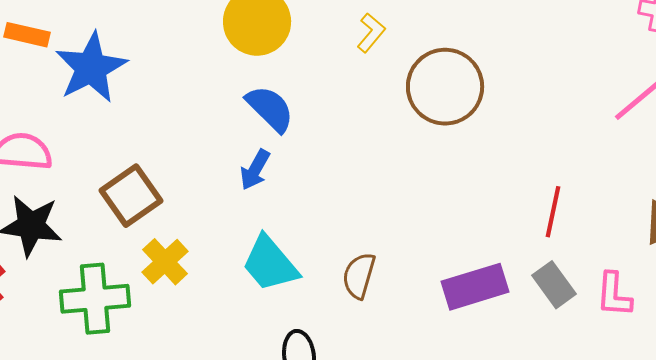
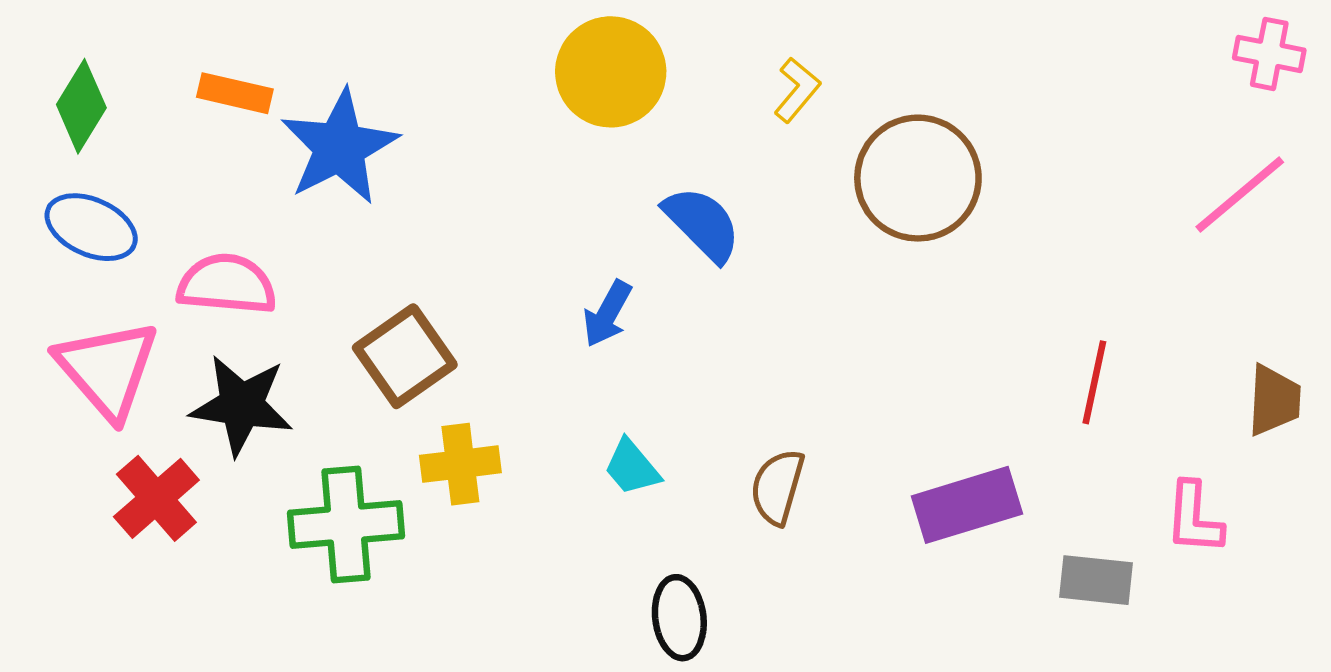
blue semicircle: (270, 109) -> (702, 224), moved
yellow cross: (165, 262) -> (460, 464), turned 36
cyan trapezoid: (270, 264) -> (632, 467), size x0.6
gray rectangle: (554, 285) -> (1096, 580), moved, turned -48

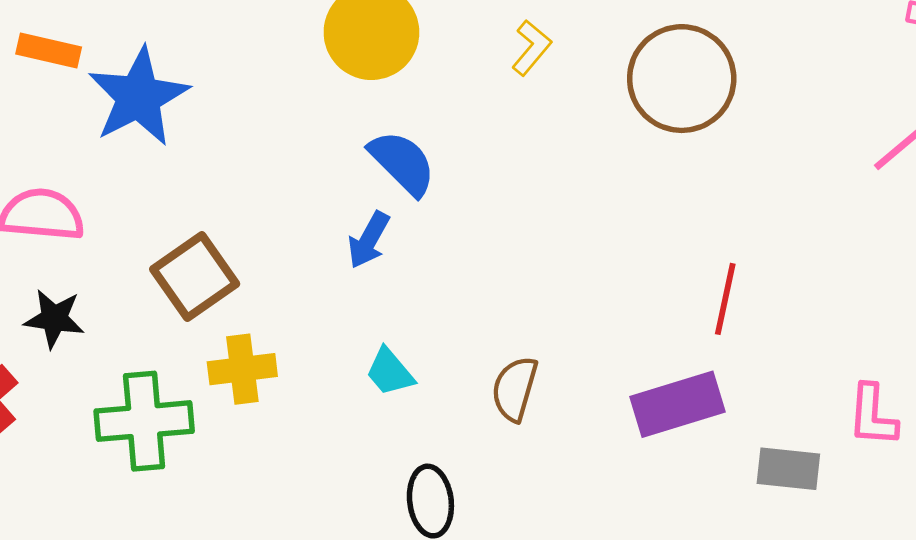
brown circle: (918, 178) -> (682, 79), moved
blue semicircle: (702, 224) -> (402, 163), moved
red line: (1094, 382) -> (725, 299), moved
black star: (241, 405) -> (54, 319), size x0.7

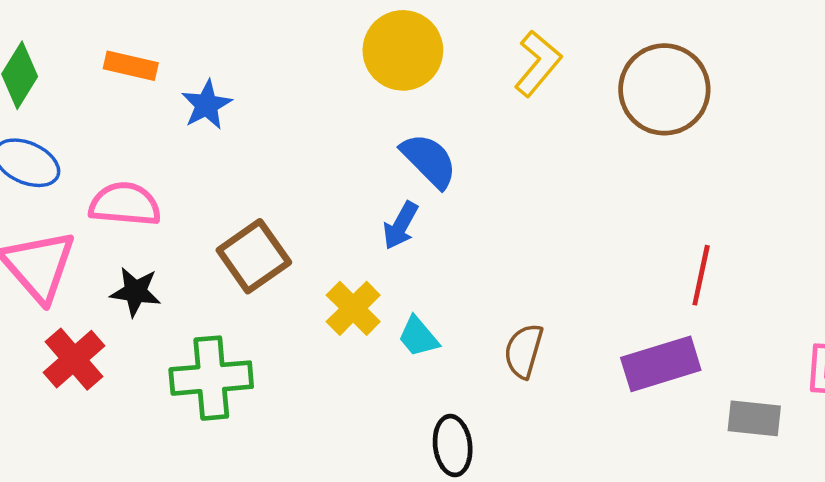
yellow L-shape: (531, 48) -> (538, 63), size x1.4
blue star: (138, 97) -> (207, 105), size x0.6
yellow cross: (242, 369) -> (353, 308), moved, turned -38

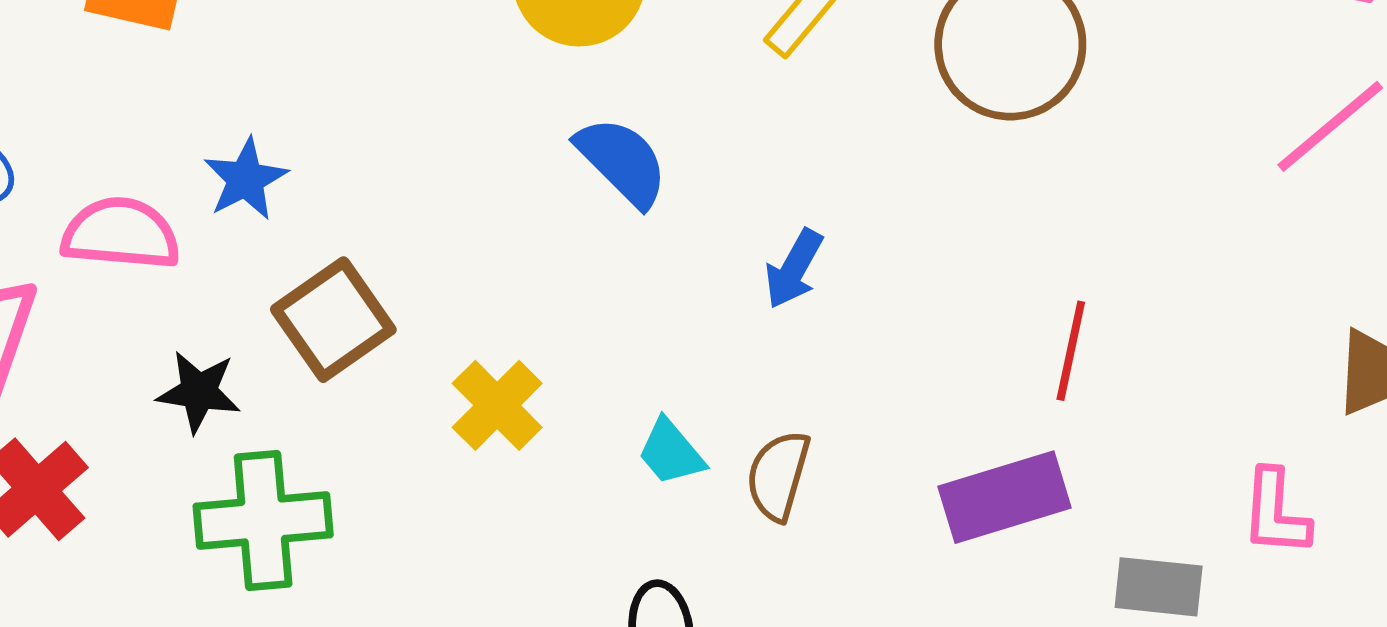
blue star: (207, 105) -> (246, 179), moved
blue arrow: (401, 225) -> (794, 269), moved
black star: (136, 292) -> (199, 392), moved
cyan trapezoid: (418, 337) -> (671, 452), moved

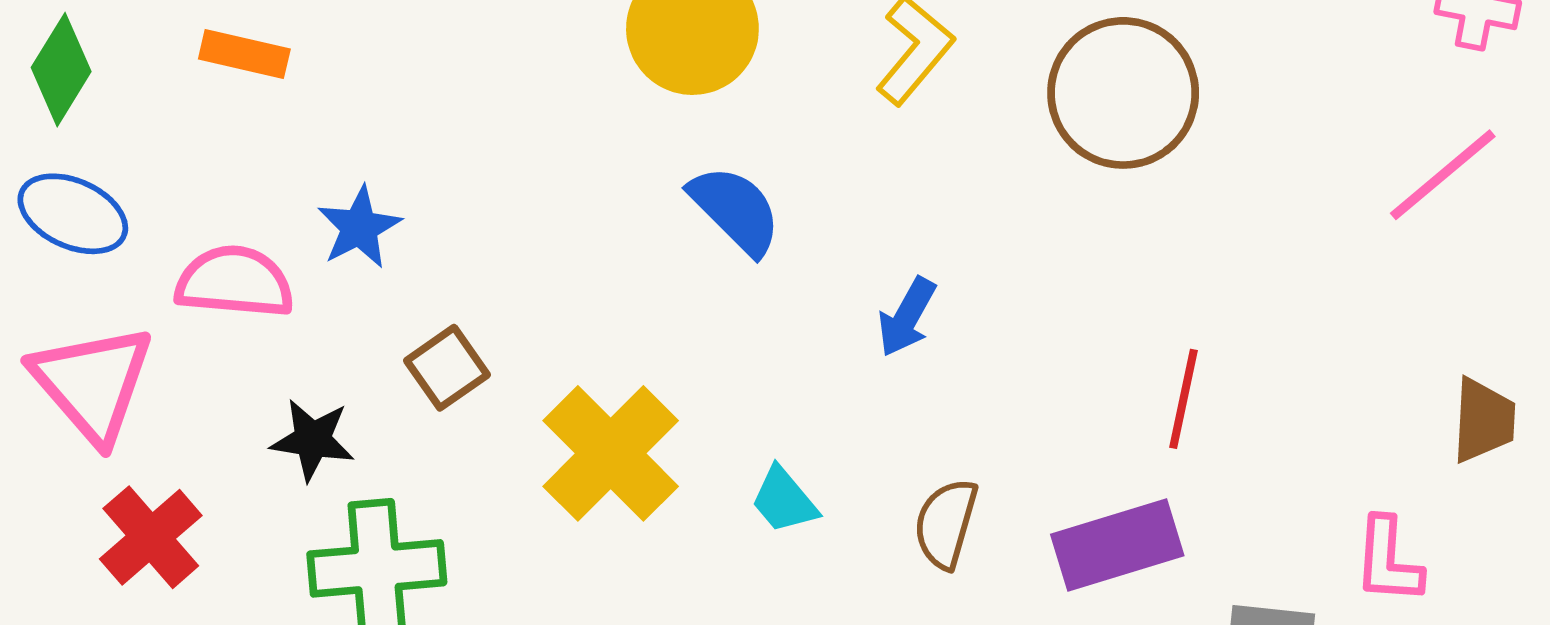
brown square: (333, 320) -> (447, 368), size x0.7
yellow cross: (497, 405) -> (611, 453), size x1.5
brown semicircle: (778, 476) -> (946, 524), moved

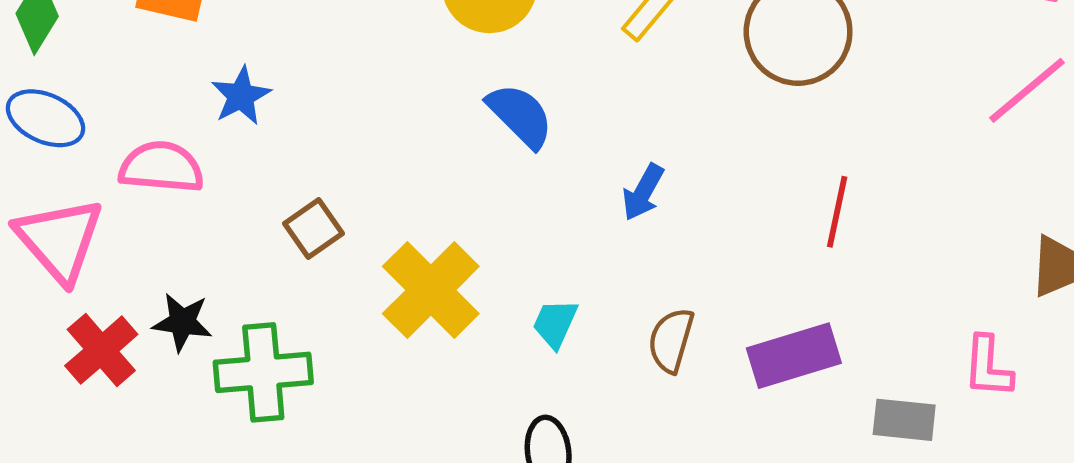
blue star: (359, 227) -> (241, 96), moved
red line: (1184, 399) -> (837, 212), moved
black star: (313, 440) -> (182, 322), moved
cyan trapezoid: (784, 500) -> (555, 324), turned 64

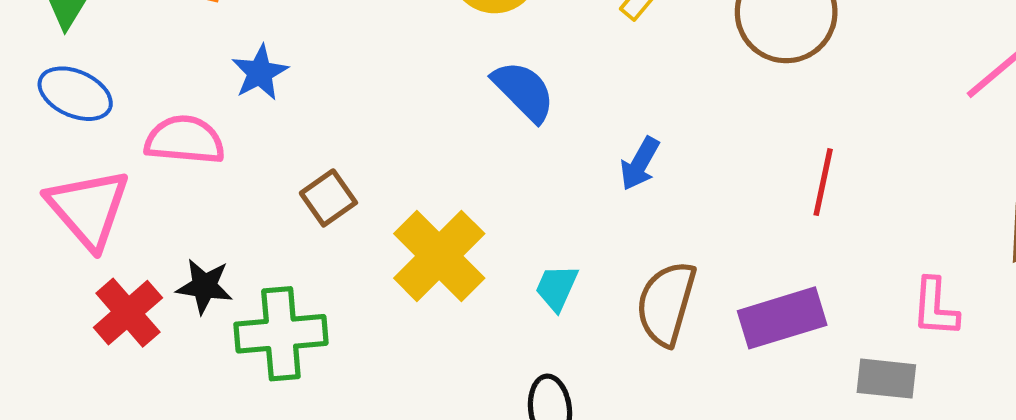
brown semicircle: (671, 340) -> (666, 303), size x1.4
pink L-shape: (988, 367) -> (935, 307), moved

